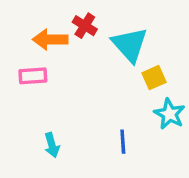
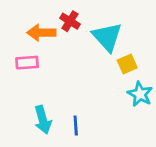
blue line: (123, 142) -> (76, 126), moved
cyan arrow: (52, 145) -> (43, 120), size x1.4

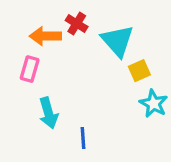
pink rectangle: (27, 63) -> (30, 69), turned -70
cyan arrow: (43, 120) -> (48, 113), moved

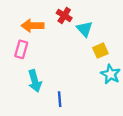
red cross: (77, 24) -> (64, 15), moved
cyan triangle: (117, 41) -> (85, 29), size x0.7

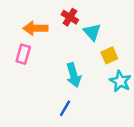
cyan arrow: (35, 81) -> (74, 75), moved
blue line: (60, 99) -> (65, 108), turned 35

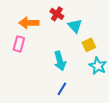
blue line: (65, 108) -> (62, 89), moved

